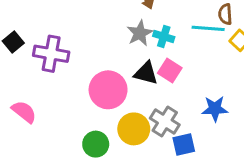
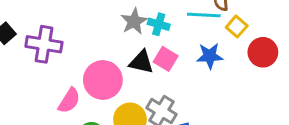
blue star: (215, 109) -> (210, 56), moved
pink semicircle: (24, 112) -> (69, 101), moved, turned 85

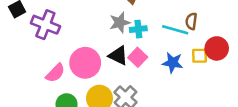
cyan cross: (159, 24) -> (138, 29), turned -35
yellow square: (237, 27) -> (200, 56), moved, turned 35
red circle: (263, 52) -> (217, 48), moved

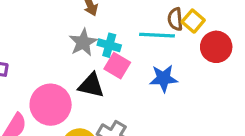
cyan cross: (138, 29) -> (109, 45), turned 35
yellow square: (200, 56) -> (193, 21), moved, turned -35
pink square: (138, 57) -> (117, 66), moved

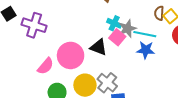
cyan line: (157, 35) -> (145, 34), moved
gray star: (83, 42) -> (127, 29), moved

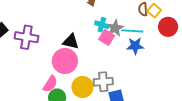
black triangle: (99, 47) -> (71, 42), moved
pink semicircle: (45, 66) -> (50, 84), moved
gray cross: (107, 83) -> (103, 82), turned -36

